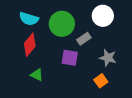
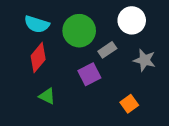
purple square: (70, 58) -> (89, 74), turned -36
gray star: (108, 58) -> (145, 60), moved

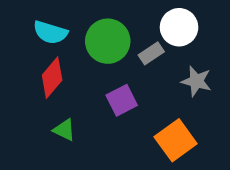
gray rectangle: (107, 50) -> (151, 53), moved
orange square: (129, 104) -> (176, 140), size x1.6

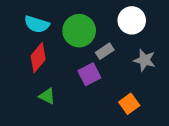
gray rectangle: (151, 53) -> (105, 51), moved
orange square: (176, 140) -> (129, 104), size x0.7

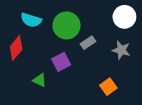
white circle: (132, 20) -> (124, 17), moved
red diamond: (38, 58) -> (16, 48), moved
purple square: (89, 74) -> (61, 62), moved

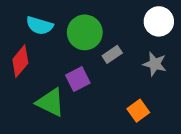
green triangle: (40, 80) -> (50, 102), size x1.6

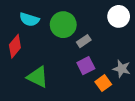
gray star: (155, 64) -> (122, 69), moved
purple square: (78, 79) -> (86, 66), moved

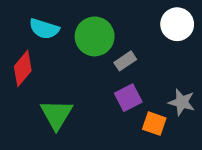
green triangle: (38, 77) -> (56, 114), turned 35
orange square: (103, 83) -> (154, 124), turned -35

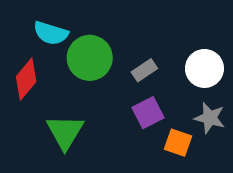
white circle: (177, 24) -> (204, 68), moved
green circle: (95, 36) -> (90, 58), moved

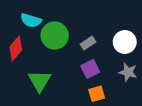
orange square: (178, 143) -> (97, 94), moved, turned -35

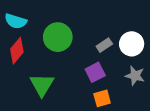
cyan semicircle: (31, 20) -> (16, 21), moved
gray rectangle: (88, 43) -> (104, 45), moved

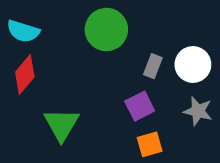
green circle: (58, 37) -> (106, 30), moved
gray rectangle: (104, 45) -> (153, 66), turned -35

